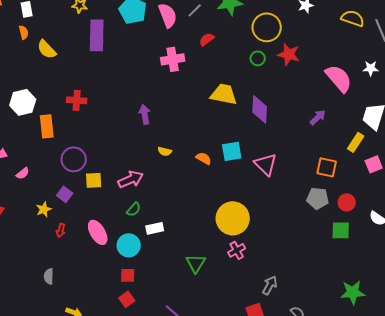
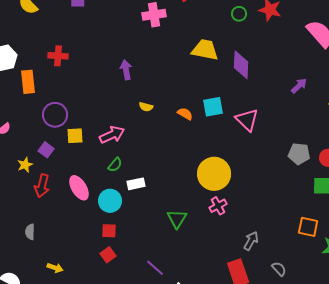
purple arrow: (318, 117) -> (299, 86), moved
orange square: (327, 167) -> (308, 227), moved
red arrow: (61, 230) -> (42, 186), size x1.6

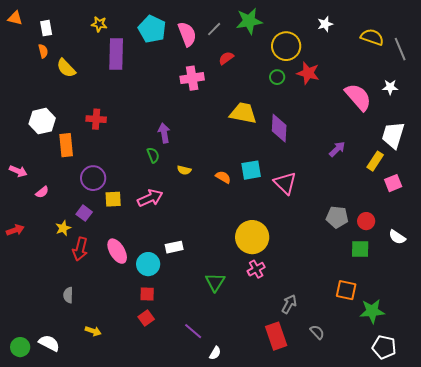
green semicircle: (115, 165) -> (153, 155), moved, turned -63

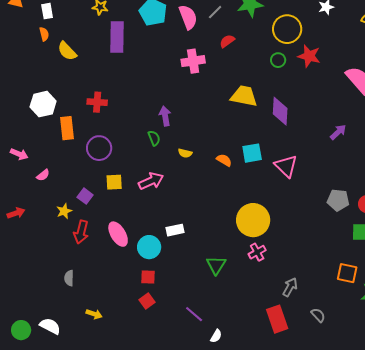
purple circle: (93, 178) -> (99, 148), moved

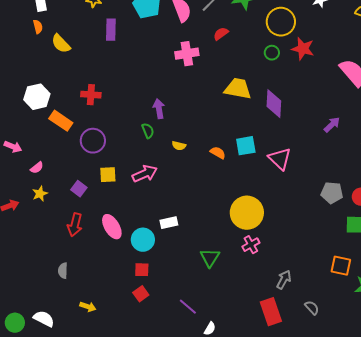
purple rectangle: (117, 37) -> (111, 30), size x0.7
orange rectangle: (67, 128) -> (61, 121), turned -50
yellow star: (64, 211) -> (40, 194), moved

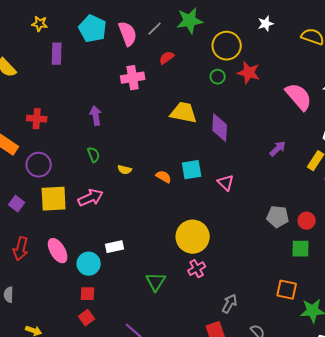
purple arrow: (159, 109) -> (96, 116), moved
pink triangle: (280, 159) -> (226, 183), size x0.7
yellow square: (108, 175) -> (54, 199), size x1.6
purple square: (79, 189) -> (17, 204), moved

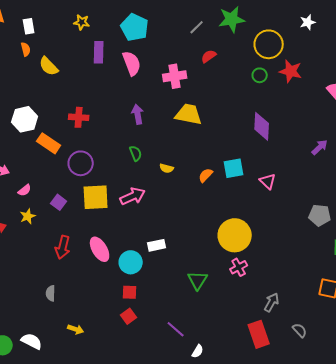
pink semicircle: (128, 34) -> (132, 63), moved
yellow trapezoid: (184, 113) -> (189, 114), moved
orange semicircle: (164, 177) -> (206, 175), turned -77

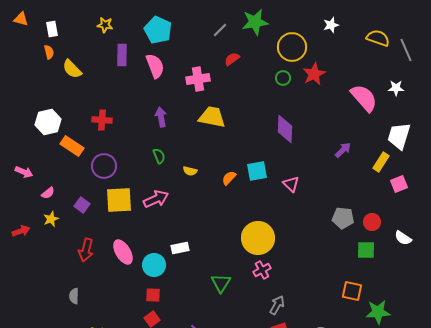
red star: (291, 71) -> (314, 74), turned 30
gray arrow: (272, 302) -> (277, 305), moved

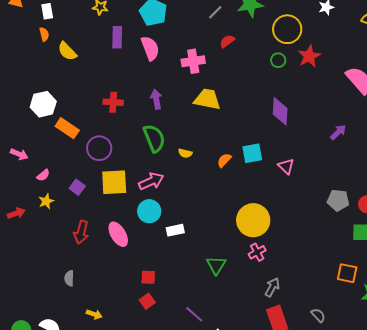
red cross: (102, 120) -> (113, 102), moved
green semicircle: (159, 156) -> (154, 138), size x1.8
cyan circle: (154, 265) -> (149, 211), moved

